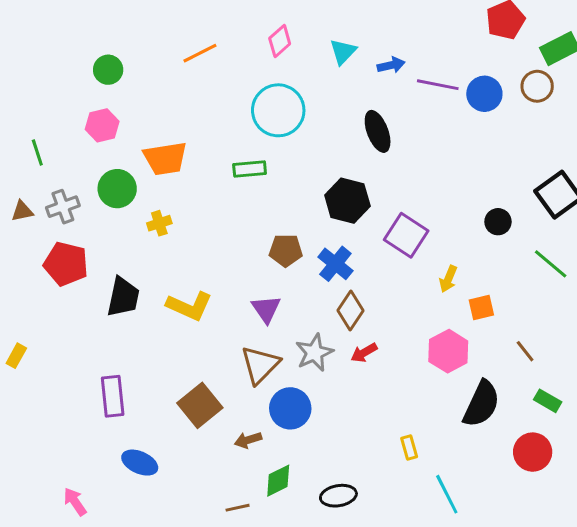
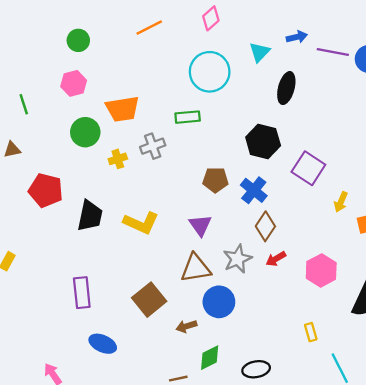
cyan triangle: (343, 52) -> (260, 52), moved
black ellipse: (378, 131) -> (286, 88), turned 36
gray cross: (63, 207) -> (153, 146), moved
pink hexagon: (448, 351) -> (321, 270), moved
brown triangle: (260, 365) -> (196, 268), turned 36

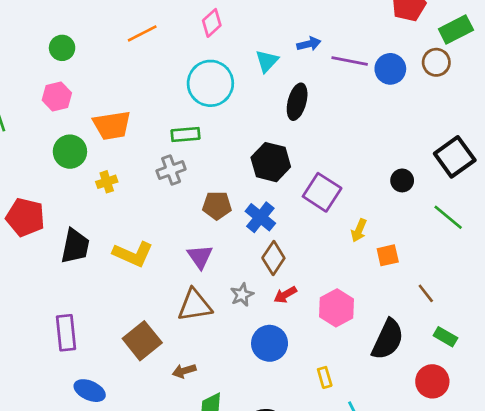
gray cross: (153, 146) -> (171, 170), moved
gray star: (238, 259) -> (242, 295), size x0.7
blue circle: (219, 302) -> (270, 343), moved

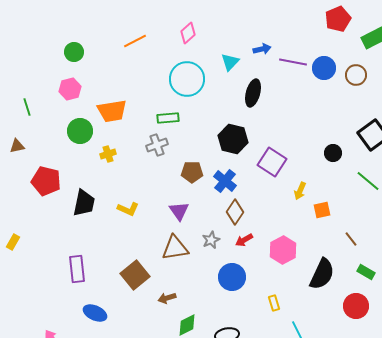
brown circle: (436, 62) -> (356, 75), moved
yellow L-shape: (133, 254) -> (128, 209), size x0.7

